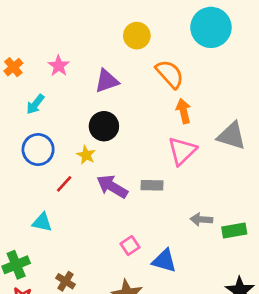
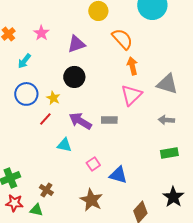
yellow star: (86, 155) -> (53, 98), moved
gray arrow: (201, 219) -> (166, 120), moved
cyan triangle: (42, 222) -> (64, 145), moved

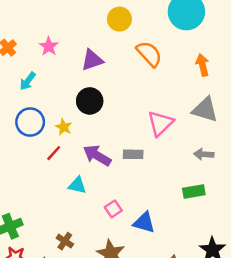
orange arrow: (132, 66) -> (203, 65), moved
green rectangle: (169, 153) -> (194, 191), moved
brown cross: (46, 190) -> (65, 241), moved

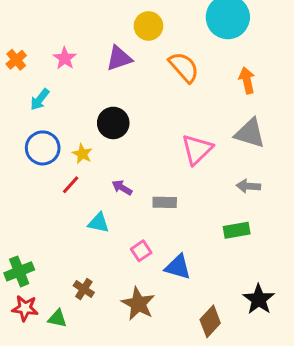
purple triangle: (92, 60) -> (119, 58), moved
gray rectangle: (133, 154) -> (165, 202), moved
purple arrow: (97, 156) -> (122, 188), size x0.6

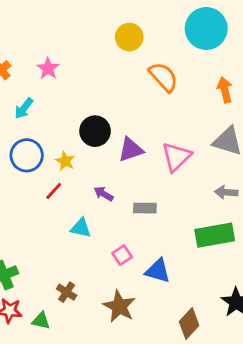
purple triangle: (119, 58) -> (131, 150), moved
green rectangle: (237, 230) -> (215, 235), size x1.5

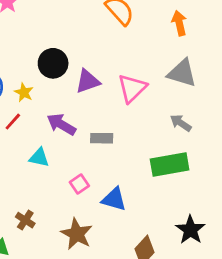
gray arrow: (226, 192) -> (181, 123), turned 30
purple arrow: (104, 194) -> (61, 124), size x1.5

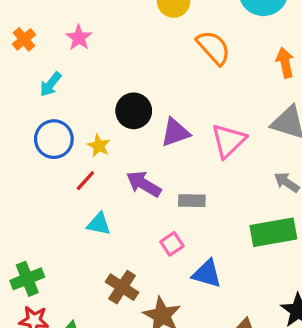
cyan triangle: (39, 158) -> (99, 224), moved
pink square: (79, 184) -> (172, 244), moved
brown cross: (25, 220) -> (122, 287), moved, size x1.4

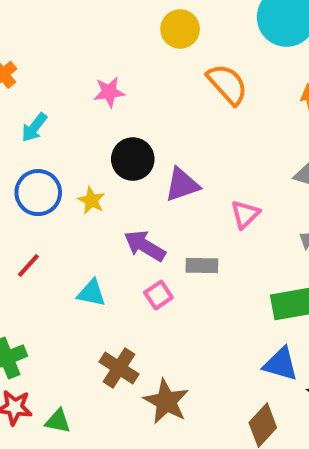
pink star: (79, 38) -> (109, 92), moved, turned 30
pink triangle: (228, 141) -> (245, 214), moved, size x0.7
red line: (85, 181) -> (28, 265), moved
pink square: (172, 244) -> (158, 295), moved
blue triangle: (207, 274) -> (281, 364), moved

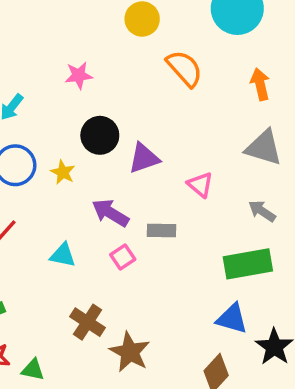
pink triangle: (245, 214) -> (200, 185), turned -36

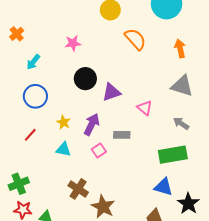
yellow star: (63, 172) -> (63, 122), moved
purple arrow: (110, 213) -> (92, 124), turned 85

